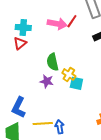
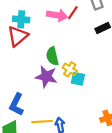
red triangle: (20, 43) -> (18, 36), size x1.5
purple star: (47, 81) -> (46, 77), size x1.5

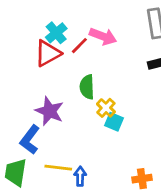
red line: (73, 13) -> (79, 46), moved
cyan cross: (21, 19) -> (56, 33), turned 35
purple star: (46, 77) -> (49, 111), moved

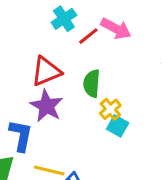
red triangle: (48, 53) -> (46, 71), moved
blue L-shape: (30, 140) -> (21, 135), turned 148

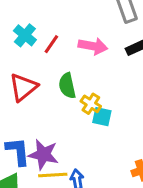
pink arrow: (116, 29) -> (93, 46), moved
purple star: (47, 106) -> (43, 154), moved

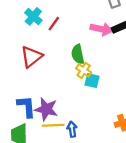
pink arrow: (93, 46) -> (101, 29), moved
green semicircle: (67, 86) -> (78, 54), moved

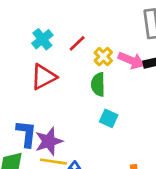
cyan cross: (33, 16) -> (42, 39), moved
yellow cross: (84, 70) -> (103, 57), moved
purple star: (46, 109) -> (49, 141), turned 30

